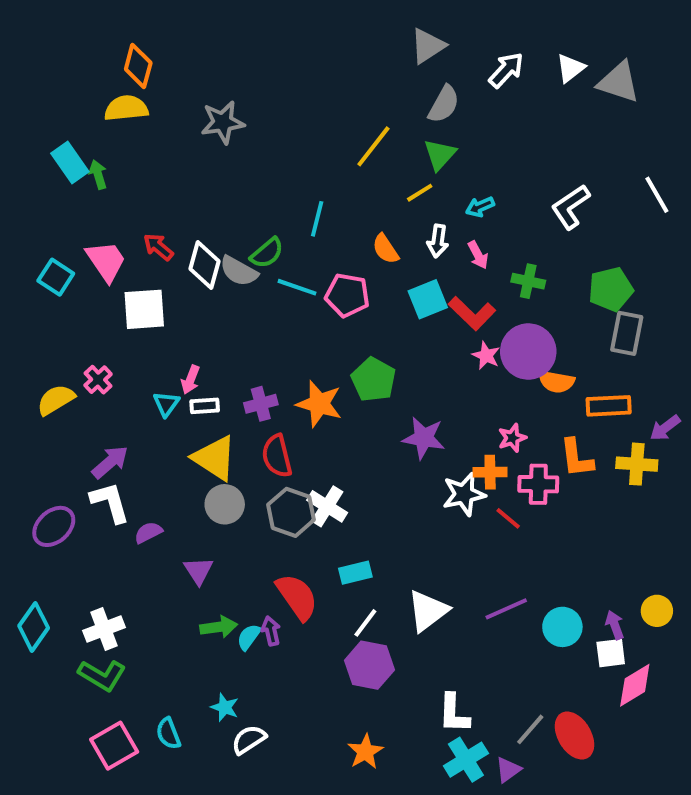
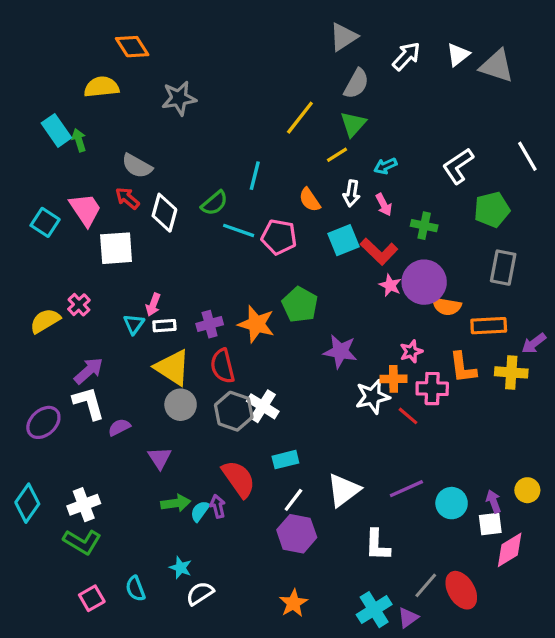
orange diamond: (138, 66) -> (132, 47), moved, turned -48
gray semicircle: (239, 271) -> (137, 166), moved
green pentagon: (611, 289) -> (492, 210), moved
white L-shape: (454, 713) -> (377, 545), moved
pink square: (114, 746) -> (92, 598), size x0.7

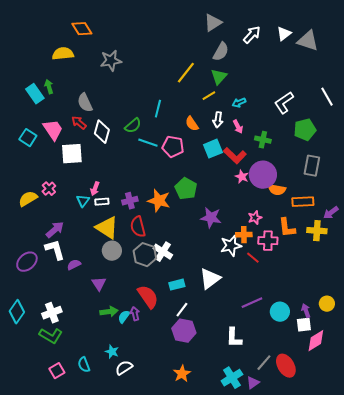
cyan rectangle: (56, 130) -> (35, 94), moved
gray semicircle: (137, 166) -> (85, 103), turned 36
white triangle: (343, 490) -> (210, 279), moved

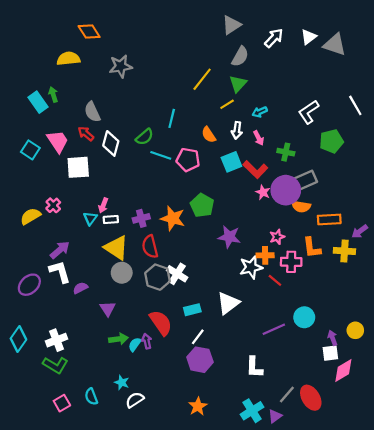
gray rectangle: (312, 166) -> (305, 180), moved, turned 55
cyan circle: (280, 312) -> (304, 317), moved

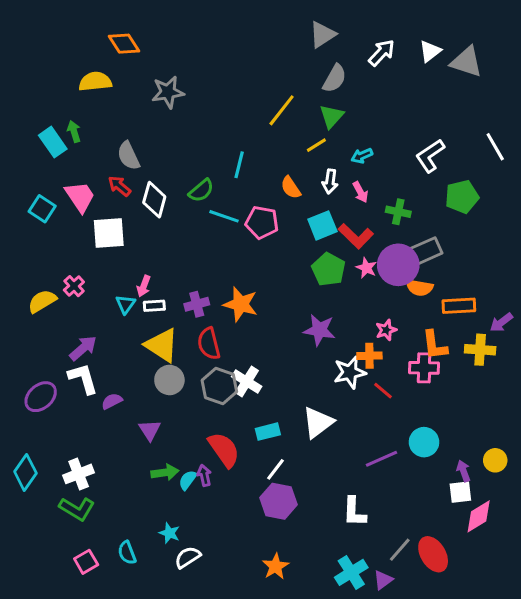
green pentagon: (202, 205) -> (329, 269), moved
pink cross: (291, 262) -> (424, 368), moved

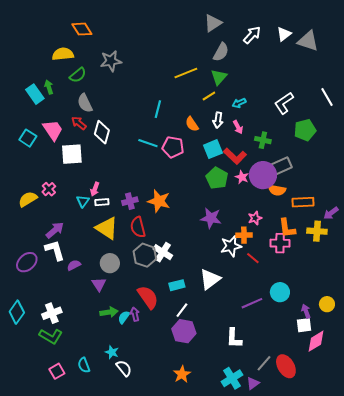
yellow line: (282, 110) -> (186, 73), turned 30
green semicircle: (201, 191) -> (78, 75), moved
gray circle: (169, 380) -> (110, 263), moved
white semicircle: (188, 557) -> (124, 368), turned 84

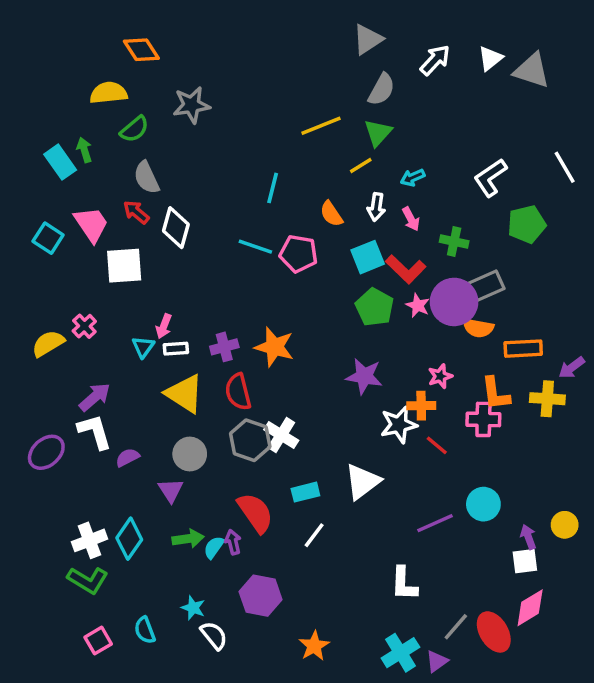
cyan diamond: (17, 312) -> (129, 539), moved
purple hexagon: (184, 331) -> (261, 596), moved
pink diamond: (316, 341) -> (530, 608), moved

